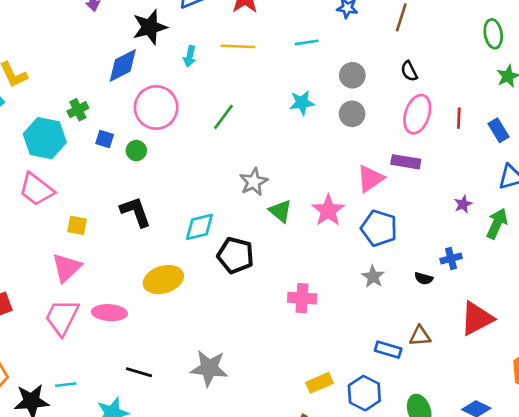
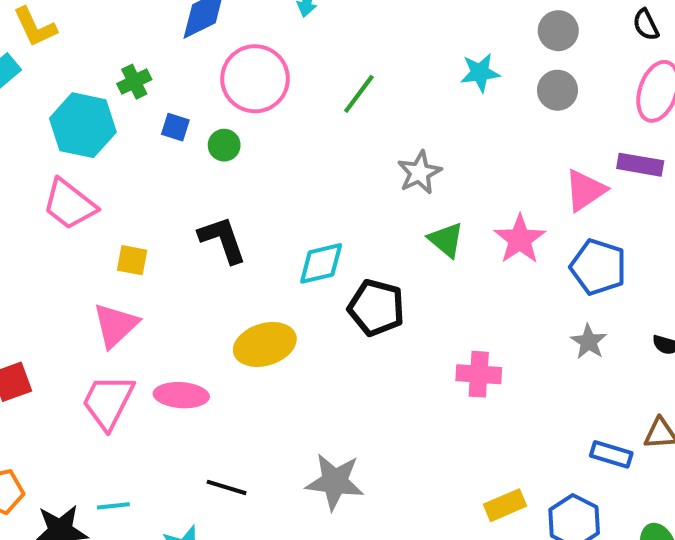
gray star: (254, 182) -> (419, 172), moved

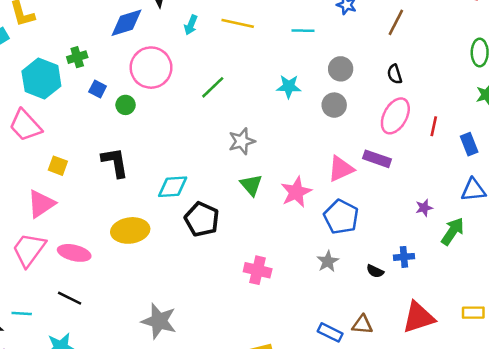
black line: (227, 487) -> (70, 298), moved

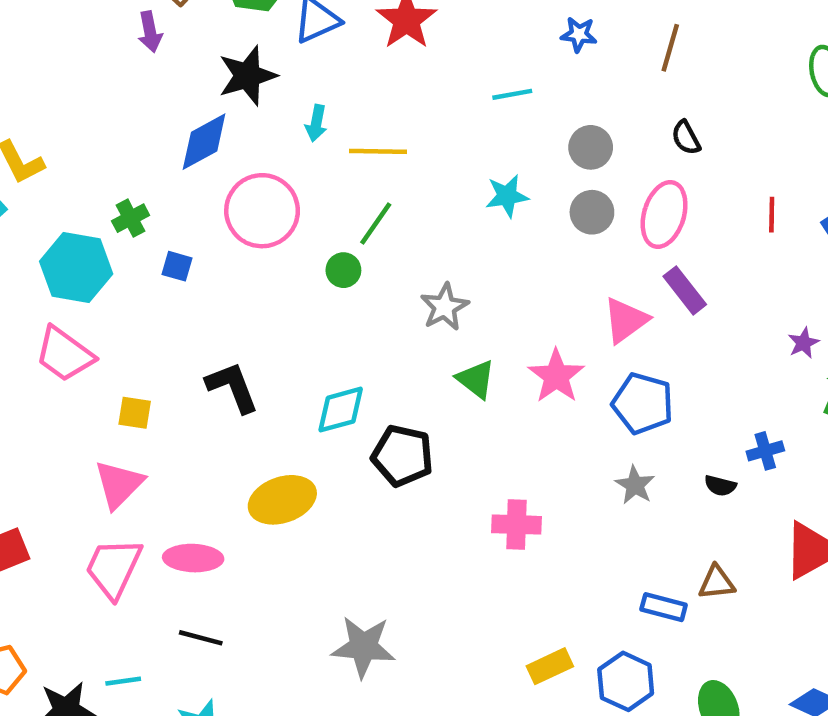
yellow line: (238, 23) -> (378, 151), moved
green circle: (126, 105) -> (343, 270), moved
pink ellipse: (395, 116) -> (664, 214), moved
purple rectangle: (377, 159) -> (685, 290), turned 44
purple star: (424, 208) -> (803, 343), moved

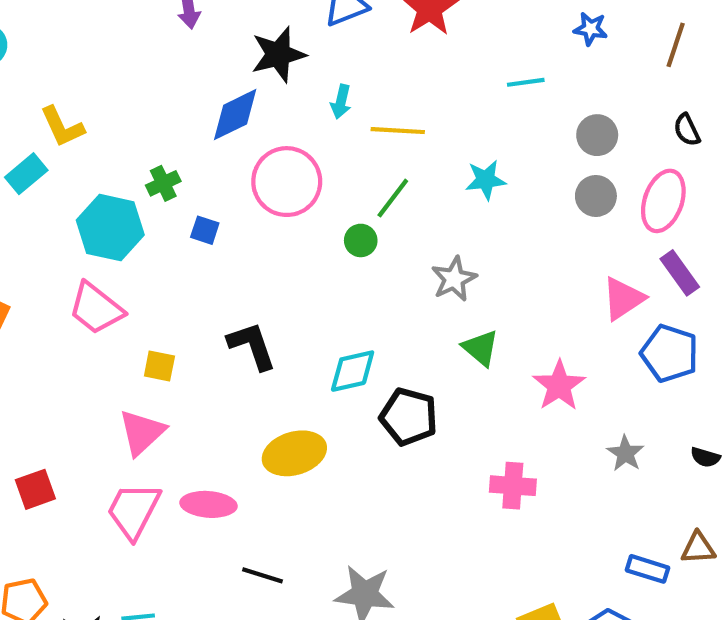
cyan star: (507, 196) -> (486, 180), moved
pink star: (556, 376) -> (559, 385), moved
blue pentagon: (643, 403) -> (670, 353), moved
black line: (201, 638) -> (263, 575), moved

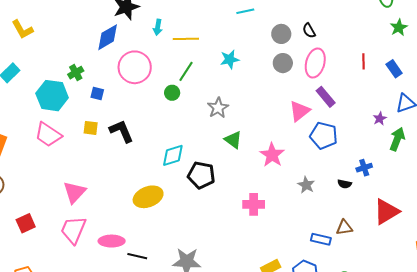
yellow L-shape: (62, 127) -> (22, 29), moved
black semicircle: (687, 130) -> (309, 31), moved
black L-shape: (252, 346) -> (121, 131), moved
yellow square: (159, 366) -> (91, 128), moved
pink ellipse: (208, 504) -> (112, 241), moved

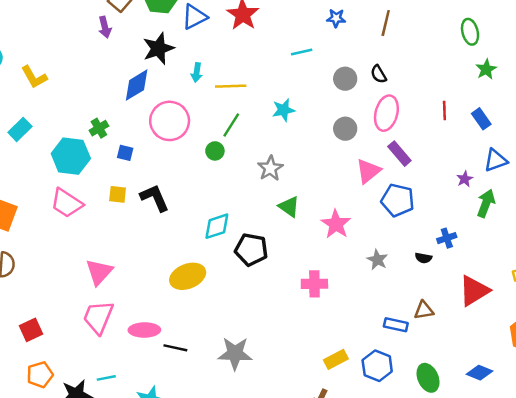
gray circle: (283, 63) -> (345, 129), moved
red square: (26, 223) -> (31, 330), moved

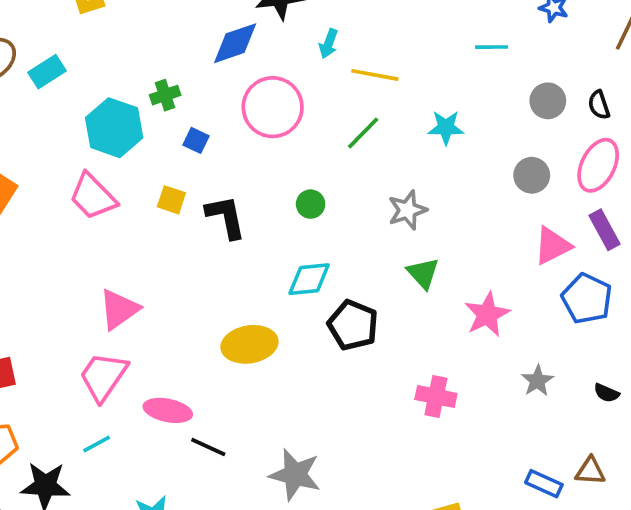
green circle: (215, 151) -> (311, 204), moved
cyan line: (106, 378) -> (97, 444), moved, turned -30

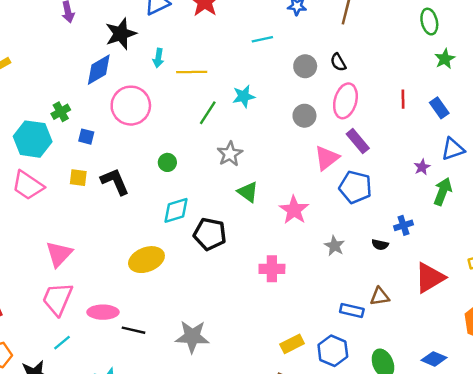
green line: (363, 133) -> (208, 113), moved

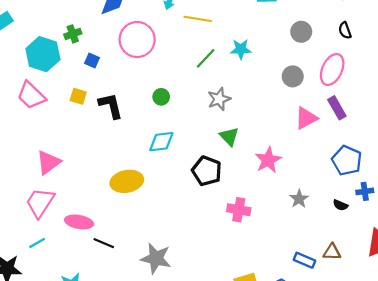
black semicircle: (338, 62) -> (345, 30), moved
blue pentagon: (355, 187) -> (347, 160), moved
black pentagon: (210, 234) -> (207, 171), moved

